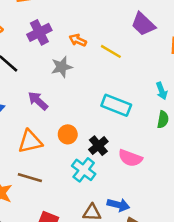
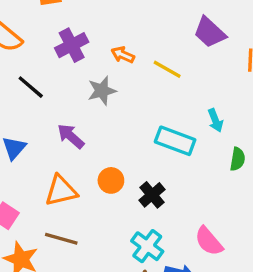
cyan arrow: (162, 91) -> (215, 120), moved
pink semicircle: (130, 158) -> (209, 241), moved, turned 30
cyan cross: (84, 170) -> (147, 246), moved

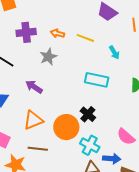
purple cross: (72, 45) -> (26, 32), turned 30
cyan arrow: (215, 120) -> (114, 52), moved
orange circle: (111, 180) -> (66, 127), moved, size x1.6

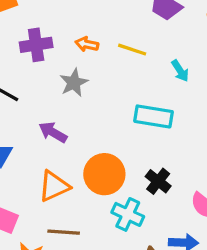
black cross: (88, 114) -> (158, 181), moved
orange circle: (66, 127) -> (104, 174), moved
cyan cross: (90, 145) -> (128, 214), moved

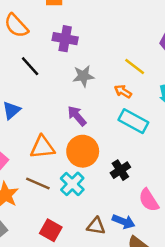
orange arrow: (87, 44) -> (123, 91), moved
purple arrow: (53, 132) -> (77, 116), moved
cyan cross: (128, 214) -> (72, 184), moved

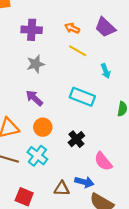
purple cross: (65, 39) -> (32, 30), moved
orange arrow: (123, 91) -> (72, 28), moved
orange circle: (83, 151) -> (43, 127), size x0.7

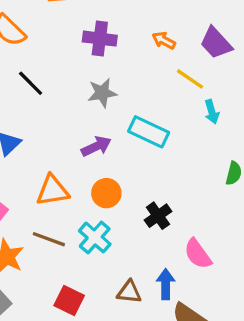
yellow line: (78, 51) -> (190, 79), moved
cyan rectangle: (82, 97) -> (149, 132), moved
purple arrow: (34, 98) -> (96, 146), turned 108
blue arrow: (84, 182) -> (166, 284), turned -108

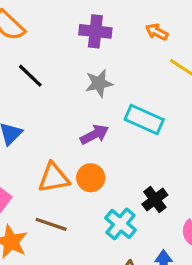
orange circle: (106, 193) -> (91, 178), moved
cyan cross: (95, 237) -> (121, 224), moved

